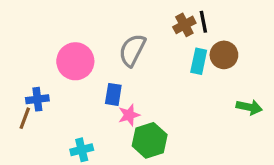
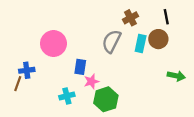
black line: (203, 22) -> (166, 17), moved
gray semicircle: (132, 50) -> (112, 41), moved
cyan cross: (82, 150) -> (67, 96), moved

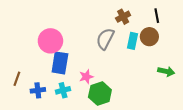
blue rectangle: (80, 67) -> (60, 63), moved, size x1.5
blue cross: (27, 70) -> (38, 90), moved

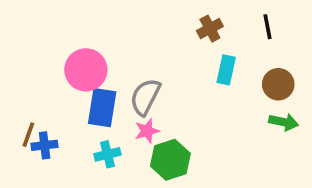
brown circle: (149, 37) -> (278, 84), moved
gray semicircle: (105, 39) -> (145, 97), moved
blue cross: (38, 90) -> (45, 145), moved

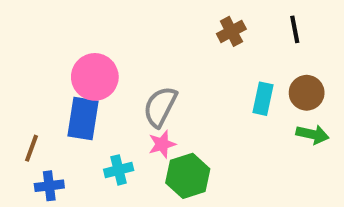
cyan rectangle: (226, 70) -> (263, 99), moved
blue rectangle: (102, 108) -> (83, 118), moved
blue cross: (45, 145) -> (49, 186), moved

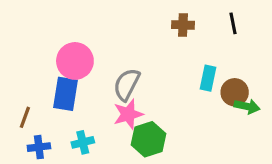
brown cross: (231, 31) -> (183, 25), turned 30
brown circle: (307, 93) -> (235, 92), moved
pink star: (162, 144) -> (128, 114), size x1.4
cyan cross: (119, 170) -> (83, 142), moved

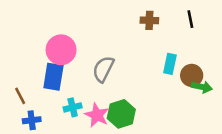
pink star: (128, 114) -> (97, 115), moved, turned -30
brown line: (25, 117) -> (20, 96), turned -48
cyan cross: (83, 142) -> (73, 107), moved

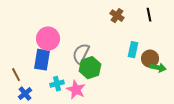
brown cross: (149, 20) -> (117, 16), turned 32
green hexagon: (121, 114) -> (90, 68), moved
blue cross: (32, 120) -> (25, 94), turned -32

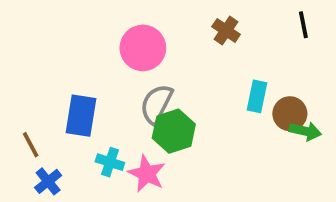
black line: (149, 15) -> (303, 25), moved
pink circle: (48, 39) -> (143, 48), moved
cyan cross: (57, 84) -> (110, 162), turned 32

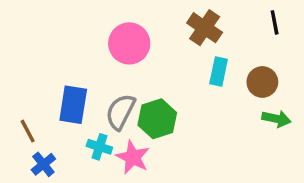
brown cross: (226, 31) -> (205, 28), size x1.4
cyan rectangle: (257, 96) -> (219, 71), moved
gray semicircle: (156, 104) -> (120, 112), moved
brown circle: (290, 114) -> (262, 82), moved

